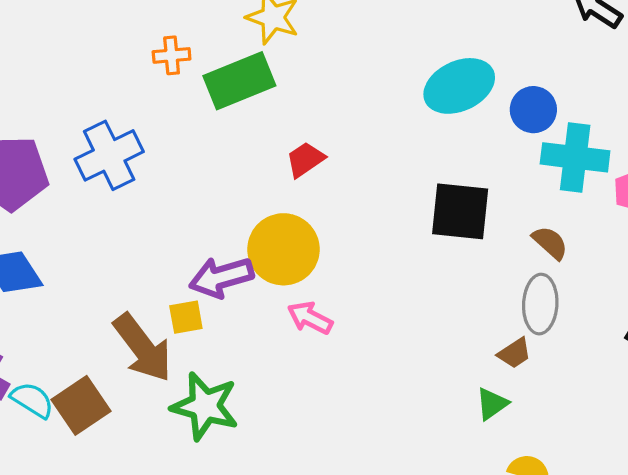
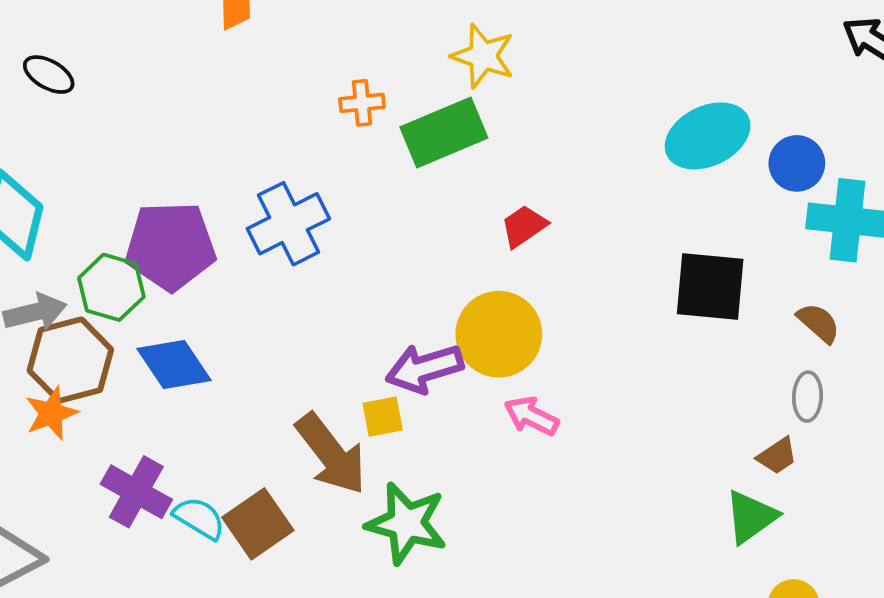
gray ellipse: (540, 304) -> (808, 397), size x0.7
green triangle: (492, 404) -> (751, 517), size x1.4

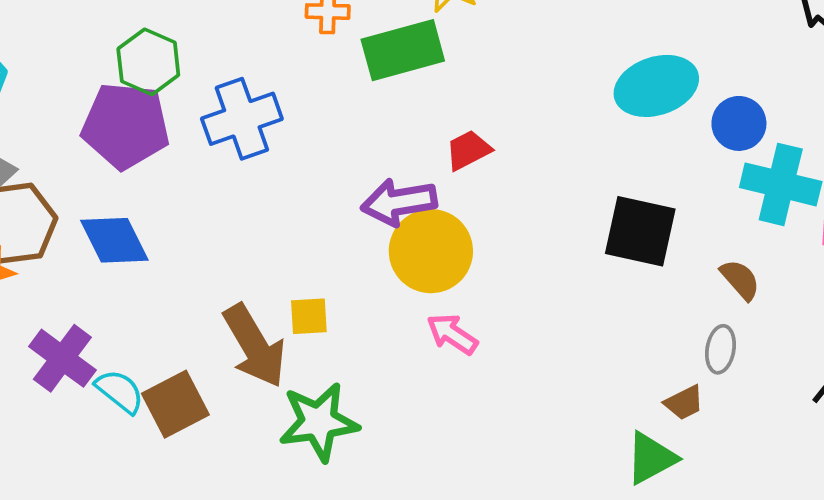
green hexagon: (111, 287) -> (148, 62), moved
purple arrow: (425, 368) -> (399, 202), moved
green star: (407, 523) -> (319, 422), turned -30

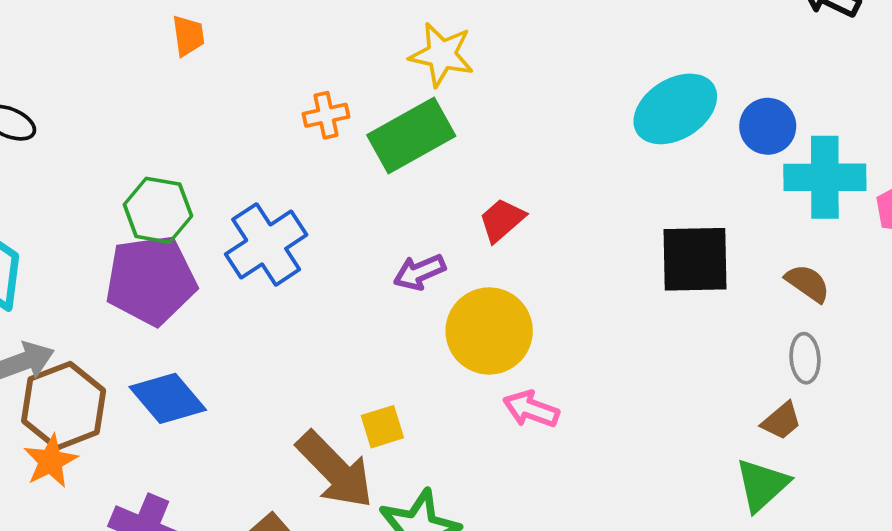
purple arrow: (399, 202) -> (419, 272), moved, size x0.7

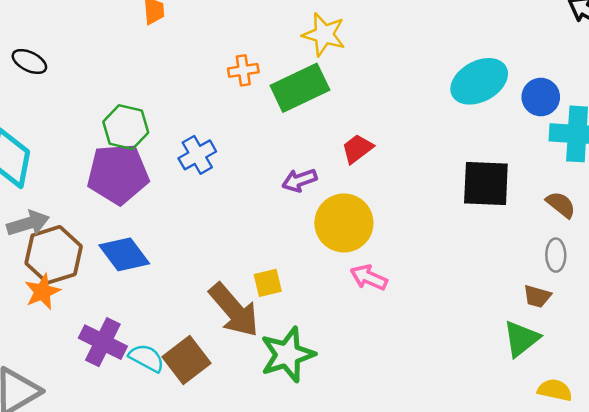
blue cross: (266, 244) -> (197, 155), size x0.7
brown trapezoid: (781, 421) -> (537, 296), turned 52

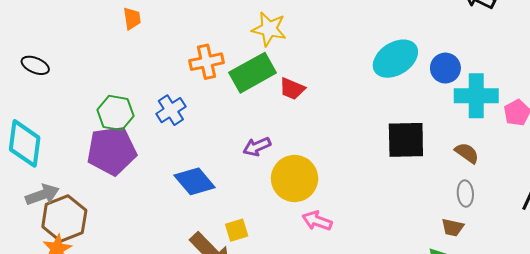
orange cross: (243, 70) -> (206, 62), size x1.4
red trapezoid: (357, 149) -> (292, 89), moved, turned -116
blue cross: (197, 155) -> (171, 110), moved
blue diamond: (124, 254) -> (195, 181), moved

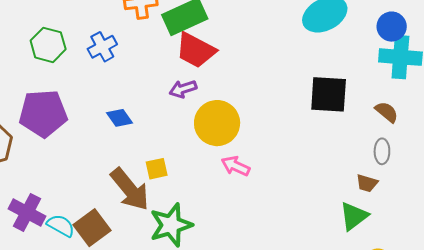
blue circle: (445, 68) -> (392, 27), moved
red trapezoid: (292, 89) -> (196, 50), moved, size x1.6
purple pentagon: (112, 151) -> (43, 113), moved
blue diamond: (195, 181) -> (120, 118), size x0.7

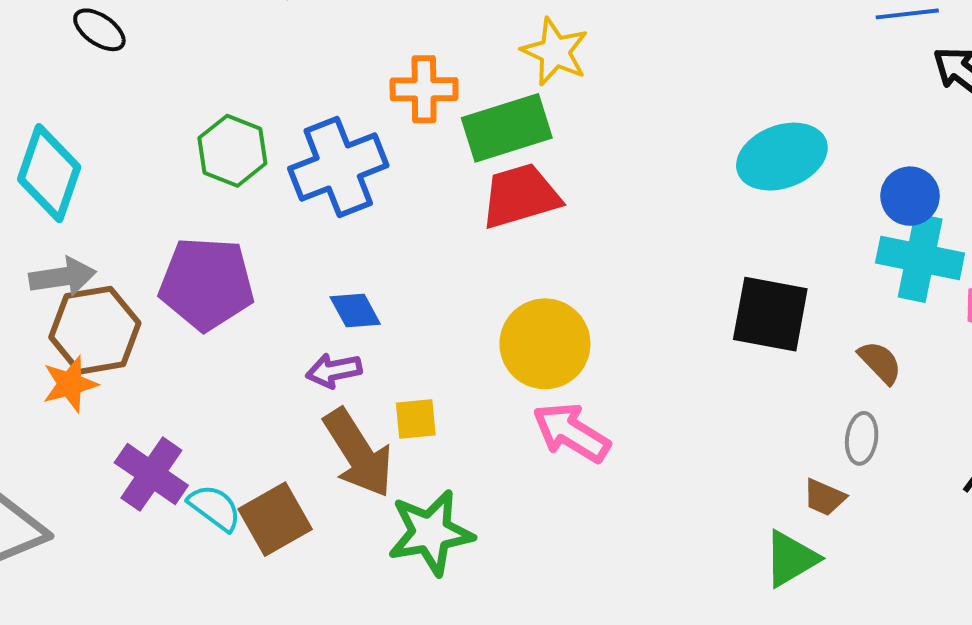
blue cross: (102, 47) -> (338, 167), size x1.6
red trapezoid: (196, 50) -> (520, 196), turned 129
purple arrow: (183, 89) -> (334, 370), moved
pink arrow: (236, 166) -> (571, 432), size x1.4

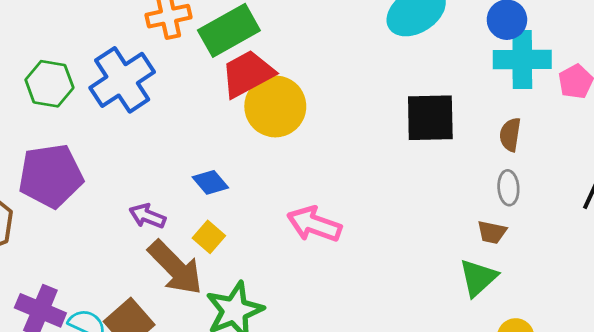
blue diamond: (355, 310) -> (210, 182), moved
yellow circle: (545, 344) -> (275, 106), moved
brown semicircle: (880, 362) -> (510, 135), turned -116
purple arrow: (334, 370) -> (147, 216), turned 45
yellow square: (416, 419) -> (209, 237), turned -32

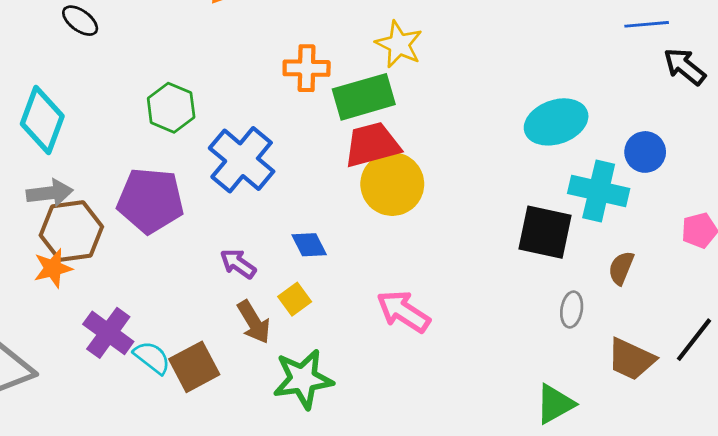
cyan cross: (522, 60) -> (599, 191), moved
blue cross: (122, 80) -> (242, 160), moved, turned -30
gray ellipse: (508, 188) -> (572, 309), moved
brown trapezoid: (492, 232) -> (631, 359), moved, size x1.6
brown arrow: (175, 268) -> (254, 322), size x0.7

